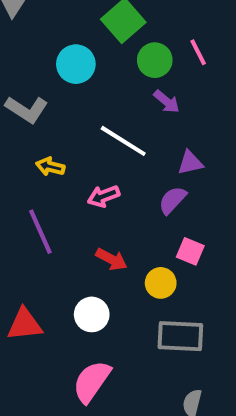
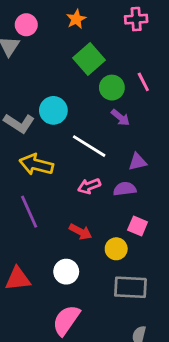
cyan circle: (76, 64) -> (53, 110), moved
yellow arrow: (50, 167) -> (36, 165), size x1.6
pink arrow: (103, 196) -> (89, 186), moved
purple semicircle: (172, 200) -> (125, 189), turned 40

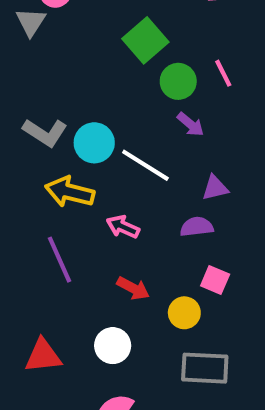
cyan circle: (53, 110) -> (94, 143), moved
pink arrow: (89, 186) -> (123, 227), moved, turned 45

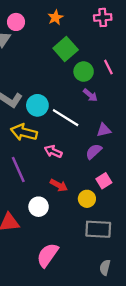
purple semicircle: (197, 227) -> (94, 151), turned -36
pink square: (215, 280) -> (104, 181), turned 35
white circle: (113, 346) -> (39, 207), moved

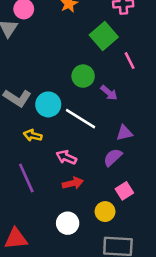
green square: (66, 49) -> (104, 36), moved
green circle: (84, 72) -> (83, 76), moved
yellow arrow: (24, 132) -> (33, 135), size x0.6
red arrow: (59, 185) -> (73, 183), moved, turned -42
white circle: (39, 207) -> (68, 223), moved

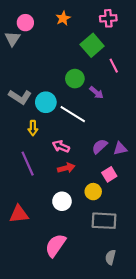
purple triangle: (124, 133) -> (120, 149), moved
yellow arrow: (33, 135) -> (33, 128), turned -104

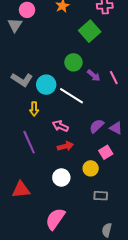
pink line: (114, 66) -> (114, 78), moved
purple triangle: (120, 149) -> (116, 128), turned 40
gray rectangle: (104, 221) -> (101, 196), size x0.6

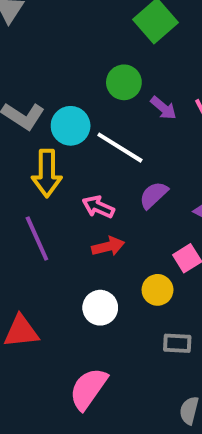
yellow arrow: (34, 109) -> (47, 173), size x1.6
purple semicircle: (97, 126) -> (154, 195), moved

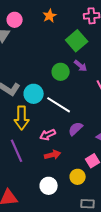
purple arrow: (163, 108) -> (81, 66), moved
pink arrow: (98, 207) -> (48, 135), turned -49

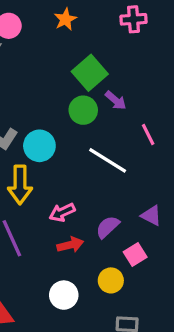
green square: (77, 41) -> (90, 73), moved
white line: (59, 105) -> (108, 160), moved
purple semicircle: (76, 129) -> (108, 227), moved

